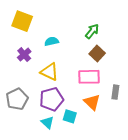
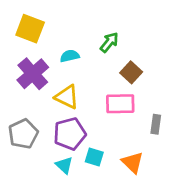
green arrow: (92, 31) -> (109, 42), moved
purple cross: (24, 55) -> (33, 74), size x1.6
orange triangle: (92, 102) -> (133, 162), moved

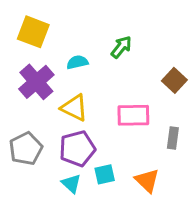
brown square: (131, 72) -> (174, 80), moved
cyan square: (94, 157) -> (105, 174), turned -30

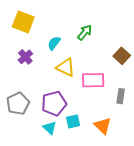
cyan semicircle: (77, 62) -> (54, 43), turned -40
purple cross: (36, 82) -> (25, 57), size x0.6
yellow triangle: (74, 108) -> (66, 67), moved

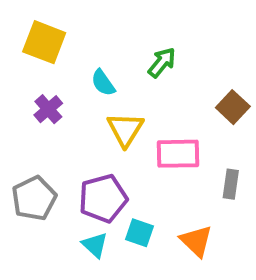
cyan semicircle: (54, 43) -> (103, 83), turned -72
yellow triangle: (66, 67) -> (125, 129), turned 36
cyan square: (73, 121) -> (140, 233), turned 32

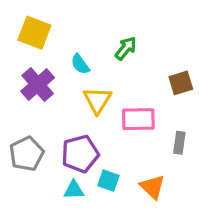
brown square: (233, 107) -> (181, 83), turned 30
purple cross: (48, 109) -> (38, 85), size x1.5
cyan triangle: (95, 245) -> (74, 190), turned -45

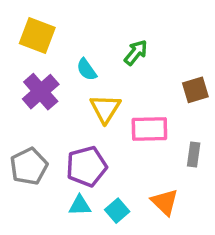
cyan square: (108, 181) -> (117, 211), moved, turned 30

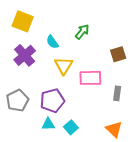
orange triangle: (165, 202) -> (114, 129), moved

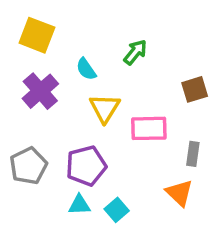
orange triangle: (114, 129) -> (179, 193), moved

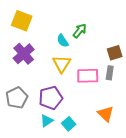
cyan semicircle: (86, 69) -> (63, 41), moved
gray rectangle: (193, 154) -> (110, 73), moved
cyan triangle: (79, 205) -> (47, 121), turned -32

